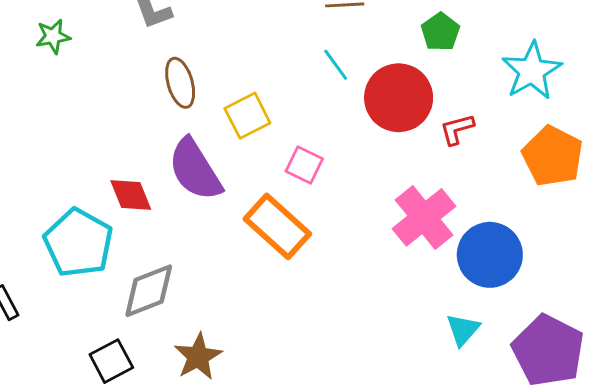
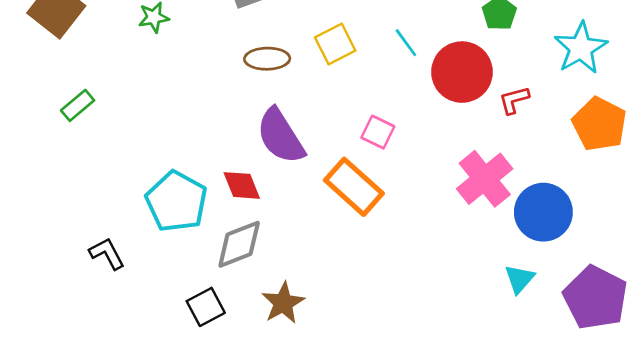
brown ellipse: (180, 83) -> (267, 59), turned -75
yellow square: (247, 116) -> (335, 44), moved
red diamond: (131, 195) -> (242, 185), moved

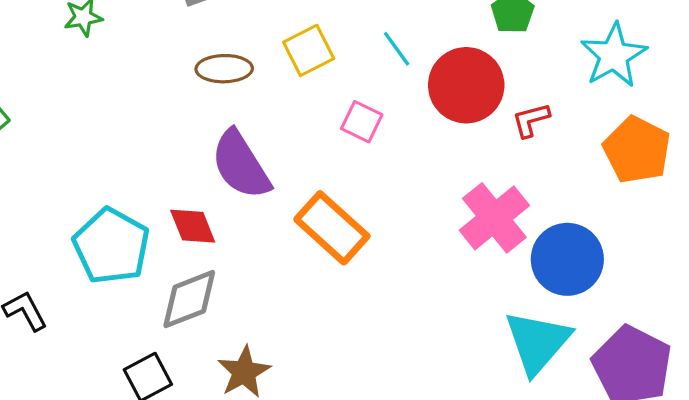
pink square: (378, 132) -> (362, 122), moved
cyan triangle: (519, 279) -> (537, 342), size x1.8

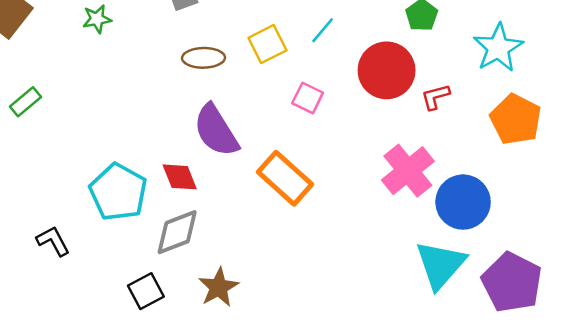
cyan line: (397, 49) -> (323, 30), moved, turned 76

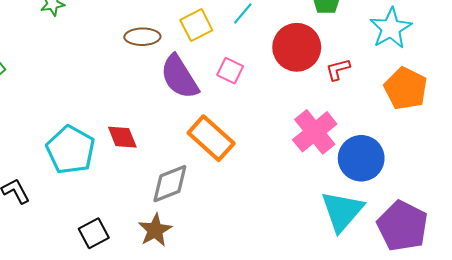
purple semicircle: (216, 131) -> (179, 77), moved
gray diamond: (177, 232) -> (170, 184), moved

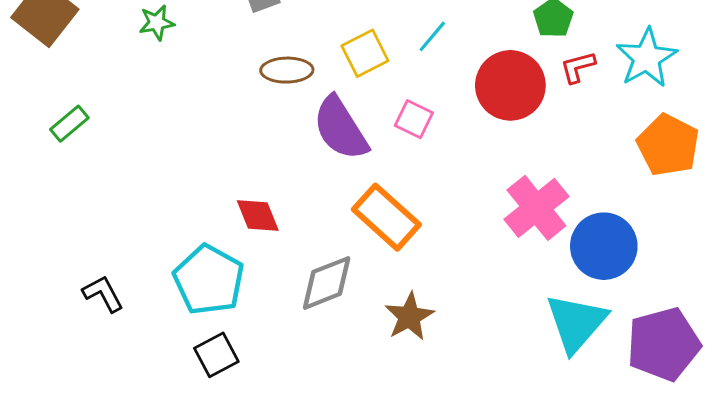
red L-shape: (338, 69) -> (578, 67), moved
cyan pentagon: (71, 150) -> (209, 280), moved
purple pentagon: (402, 226) -> (663, 344), turned 30
brown star: (155, 230) -> (409, 317), moved

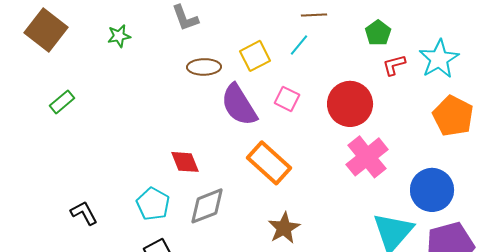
red circle: (510, 85) -> (350, 104), moved
blue circle: (604, 246) -> (432, 190), moved
cyan pentagon: (209, 280) -> (153, 204), size x0.7
gray diamond: (327, 283) -> (207, 206), moved

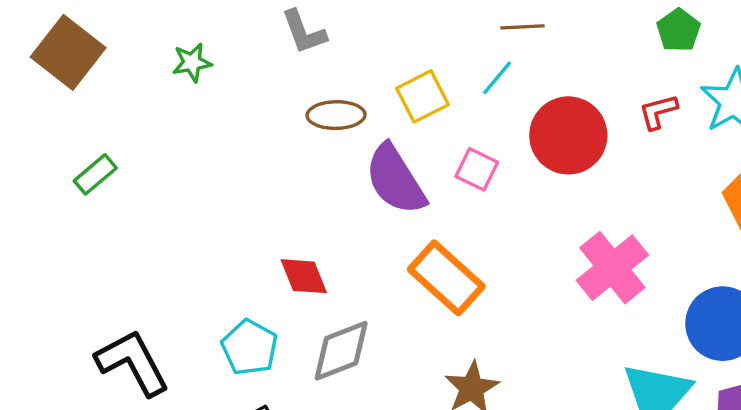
green pentagon: (378, 33) -> (679, 30), moved
red circle: (350, 104) -> (568, 135), moved
black L-shape: (84, 213) -> (133, 363), size x1.6

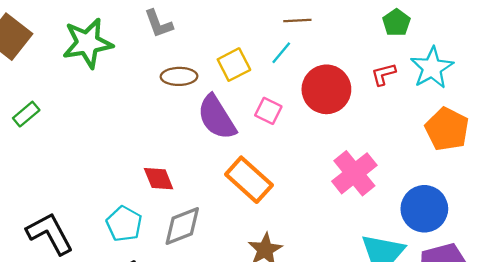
green star: (192, 63) -> (88, 43), size x2.0

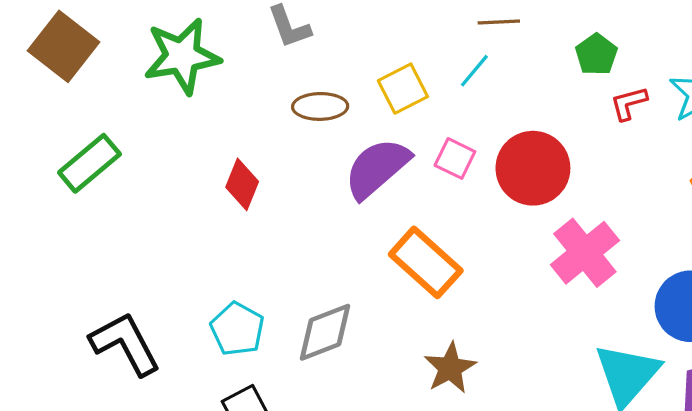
green pentagon: (396, 23) -> (596, 54), moved
red circle: (326, 89) -> (533, 168), moved
green rectangle: (26, 114) -> (89, 163), size x1.5
purple semicircle: (217, 117) -> (377, 168), turned 81
red diamond: (159, 179) -> (242, 184), moved, turned 44

